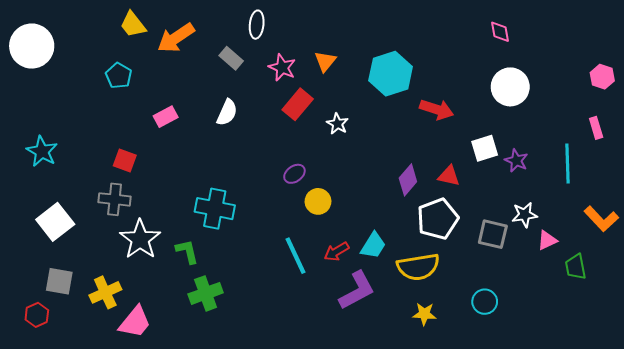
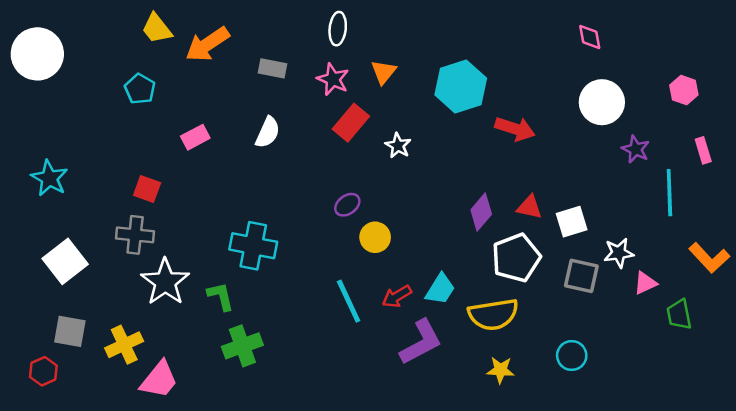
white ellipse: (257, 25) -> (338, 29), moved
gray rectangle: (231, 58) -> (273, 68), turned -30
pink hexagon: (602, 77) -> (684, 90), moved
white square: (485, 148) -> (572, 222), moved
purple star: (516, 161) -> (636, 149), moved

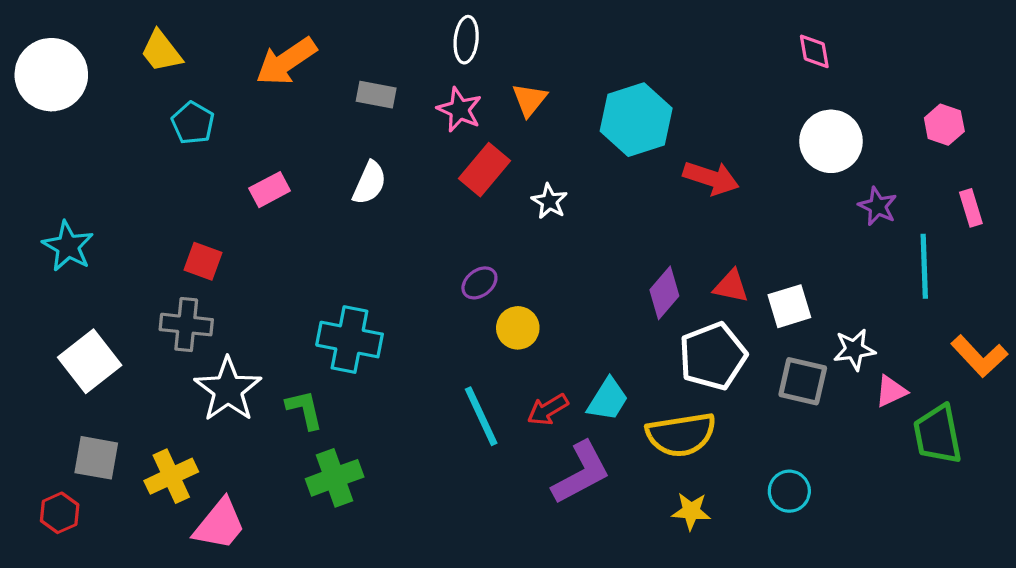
yellow trapezoid: (157, 29) -> (161, 51), moved
green trapezoid: (679, 314) -> (938, 435), size x1.4

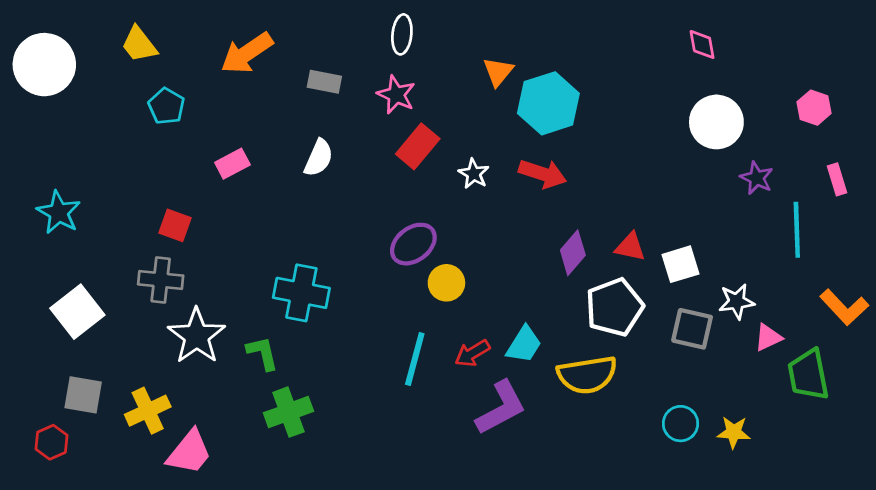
orange triangle: (529, 100) -> (498, 72), moved
red arrow: (711, 178) -> (543, 174), moved
purple ellipse: (479, 283) -> (413, 244), size x1.5
cyan line: (481, 416) -> (415, 359), turned 40
yellow star: (691, 511) -> (734, 432), moved

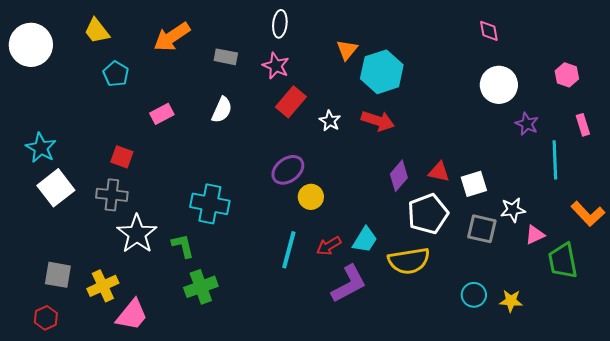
white square: (77, 312) -> (56, 188), moved
red hexagon: (52, 442) -> (46, 318), moved

